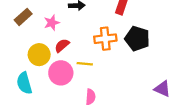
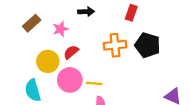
yellow line: (85, 64) -> (94, 83), moved

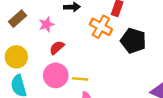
orange cross: (115, 45) -> (101, 27), moved, turned 35
yellow circle: (48, 61) -> (16, 57), moved

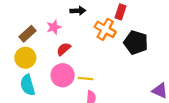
brown rectangle: (17, 19) -> (28, 34), moved

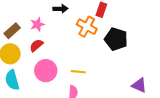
red semicircle: (64, 49) -> (36, 45), moved
yellow line: (85, 79) -> (78, 72), moved

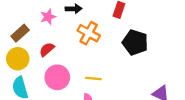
pink star: (37, 24) -> (48, 17), moved
orange cross: (87, 27) -> (89, 33), moved

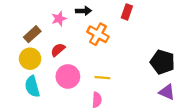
black pentagon: (135, 42) -> (162, 62), moved

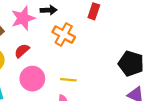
pink star: (59, 19) -> (23, 18), size x1.5

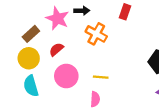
pink star: (23, 18) -> (57, 18), turned -30

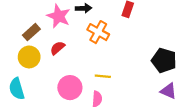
pink circle: (66, 76) -> (70, 88), moved
cyan semicircle: (31, 86) -> (17, 89), moved

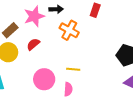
pink star: (59, 16) -> (34, 16), turned 30

